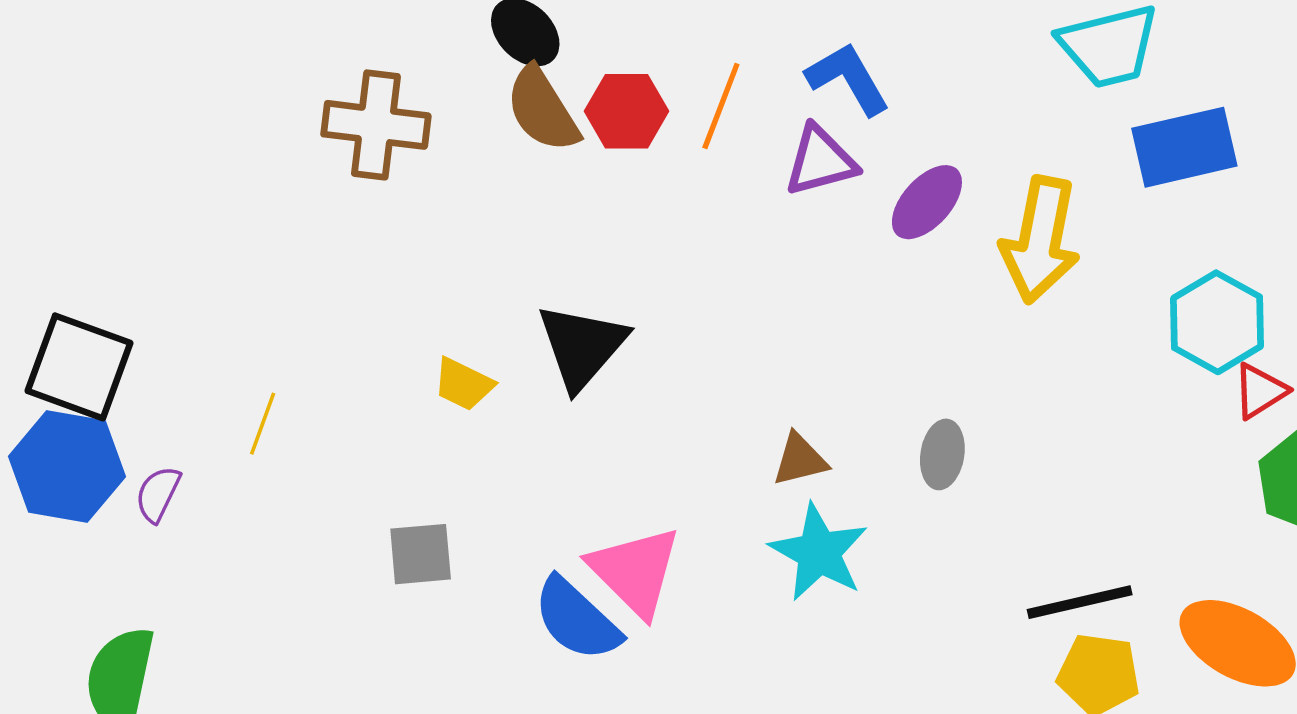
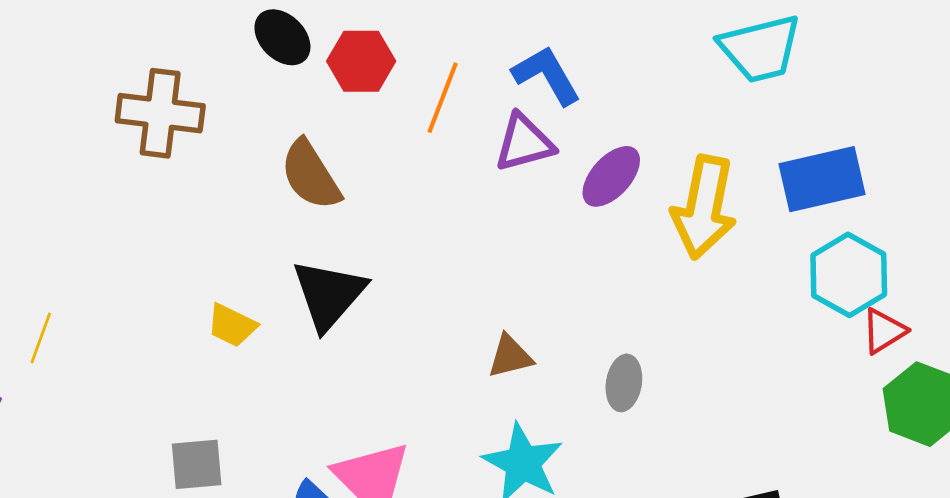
brown semicircle: (542, 109) -> (311, 175), moved
red hexagon: (627, 111) -> (361, 61), moved
blue rectangle: (1184, 147) -> (822, 179), moved
yellow line: (263, 424) -> (41, 338), moved
brown triangle: (800, 460) -> (510, 356), moved

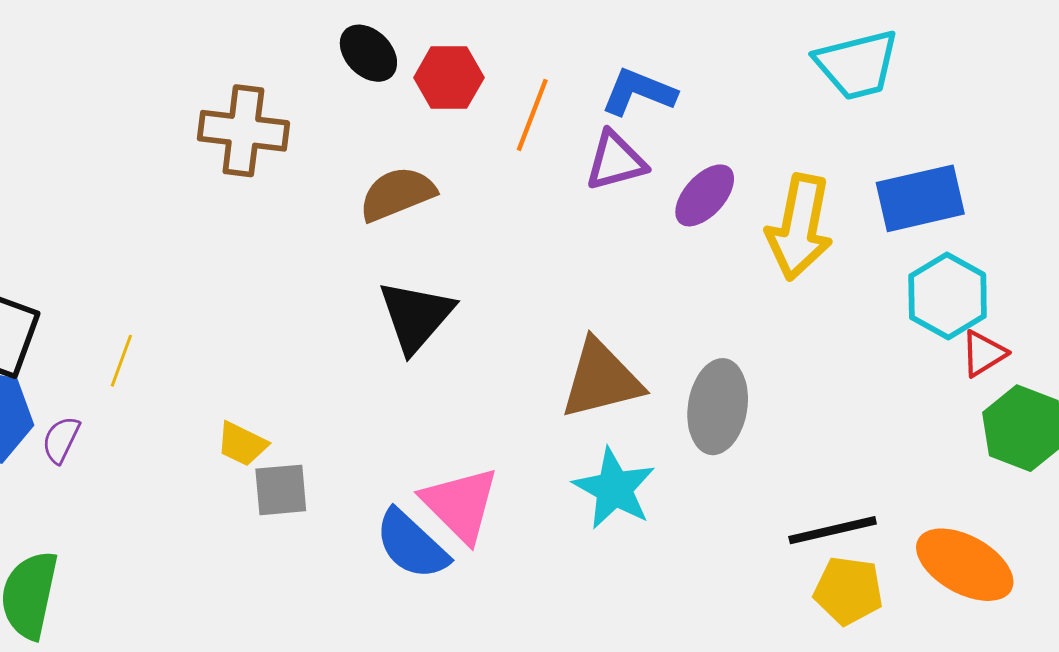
blue L-shape: (547, 75) -> (639, 92), turned -38
brown semicircle: (311, 175) -> (397, 194), turned 100
yellow trapezoid: (232, 325) -> (242, 444), moved
brown triangle: (510, 356) -> (601, 379), size x1.8
gray ellipse: (624, 383) -> (718, 407), size x1.6

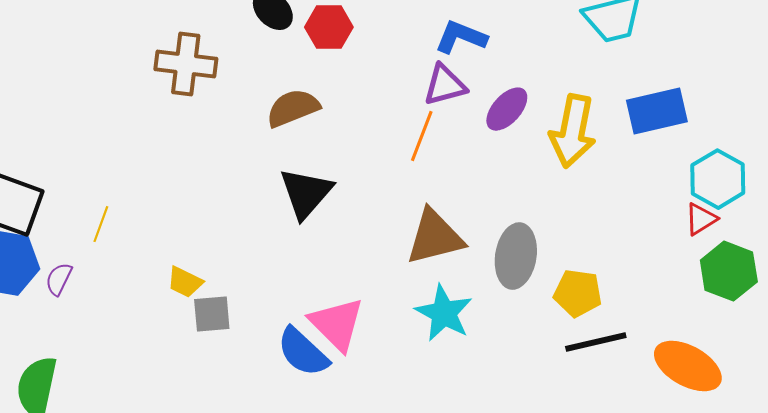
orange line: (532, 115) -> (422, 136), moved
cyan hexagon: (948, 296) -> (718, 179), moved
yellow pentagon: (848, 591) -> (578, 293), moved

